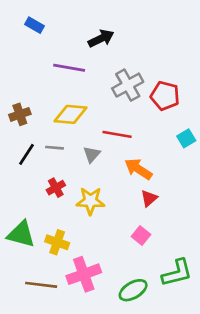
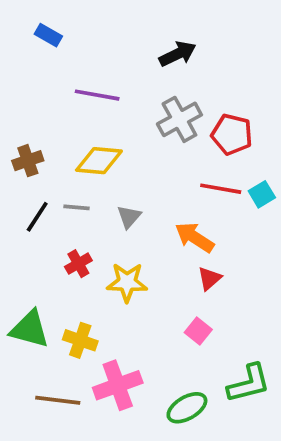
black arrow: (101, 38) -> (178, 54), moved
red line: (117, 134) -> (221, 189), moved

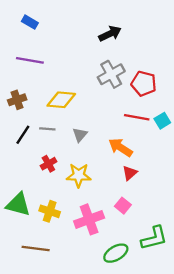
purple line: (97, 95) -> (30, 60), moved
pink cross: (118, 385) -> (89, 219), moved

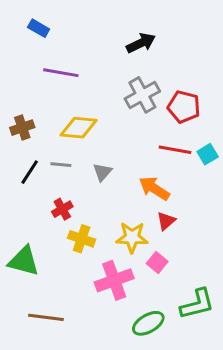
purple line: (30, 60) -> (61, 73), moved
yellow star: (79, 175) -> (132, 237), moved
yellow cross: (50, 211) -> (82, 239), moved

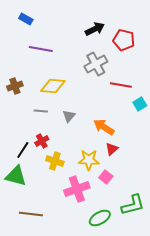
red pentagon: (184, 107) -> (124, 40), moved
red line: (175, 150) -> (121, 85), moved
black line: (30, 172) -> (23, 150), moved

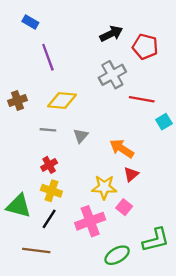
purple line: (41, 49) -> (48, 57), turned 60
black line: (23, 150) -> (49, 219), moved
yellow cross: (55, 161) -> (51, 191), moved

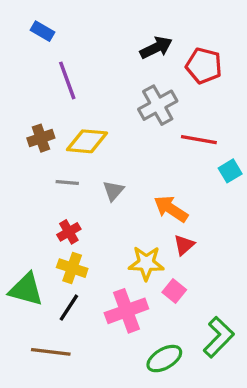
brown cross: (17, 101) -> (41, 138), moved
green L-shape: (156, 240) -> (219, 337), turned -32

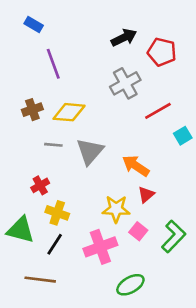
red line: (199, 140) -> (158, 111), turned -40
gray triangle: (113, 191) -> (90, 151), size x1.6
red cross: (69, 232) -> (40, 185), moved
green L-shape: (219, 337) -> (174, 236), moved

